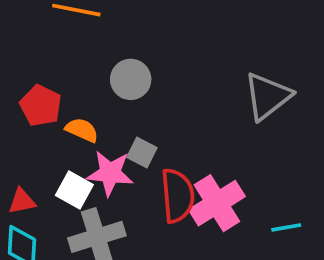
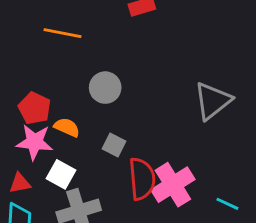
pink star: (110, 173) -> (35, 142), moved
cyan line: (286, 227) -> (227, 204), turned 35

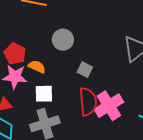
gray square: (114, 145) -> (85, 70), moved
white square: (61, 174) -> (44, 94), moved, turned -30

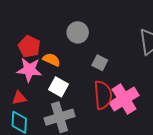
white square: (44, 94) -> (59, 87), turned 30

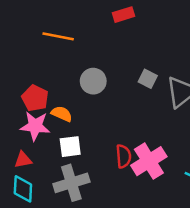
gray square: (100, 63) -> (148, 79), moved
white square: (59, 87) -> (70, 147), turned -36
red semicircle: (103, 95) -> (123, 156), size x0.7

